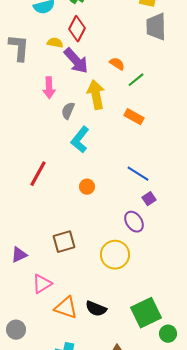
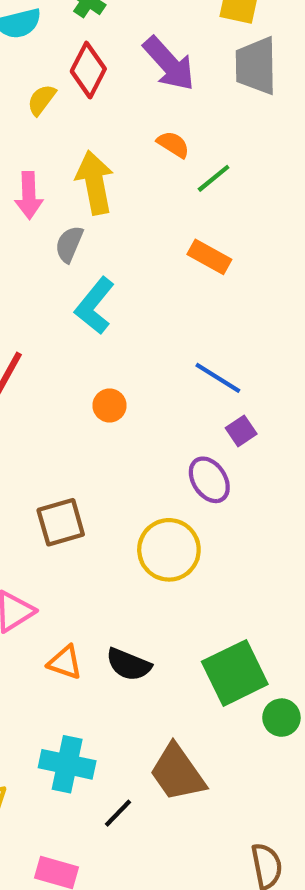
yellow semicircle: (55, 43) -> (42, 100), turned -63
purple arrow: (76, 61) -> (169, 64), moved
yellow arrow: (96, 95) -> (95, 183), moved
orange triangle: (66, 308) -> (65, 662), size x0.7

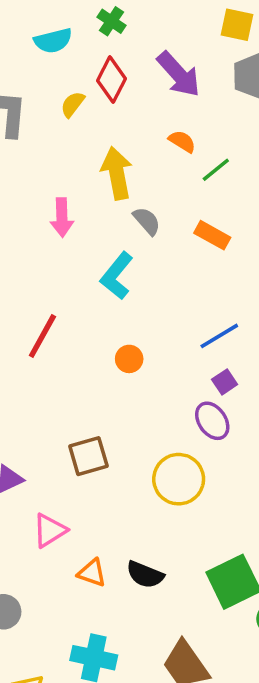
pink arrow: (29, 195) -> (62, 217), moved
gray semicircle: (69, 244) -> (147, 221), moved, turned 116
blue line: (218, 378) -> (219, 336), turned -63
purple square: (241, 431) -> (225, 382), moved

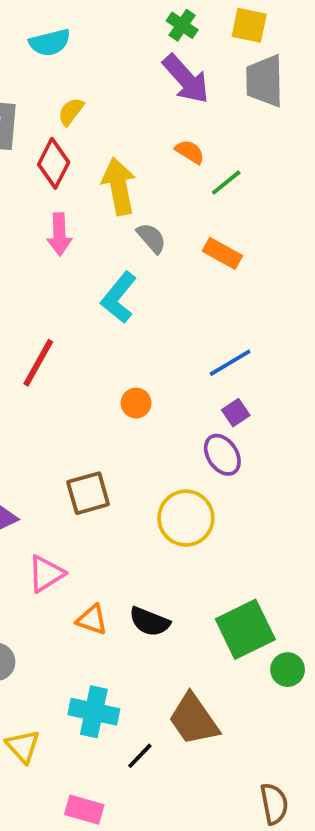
green cross: (111, 21) -> (182, 25), moved
red diamond: (111, 80) -> (54, 163), moved
orange circle: (129, 359) -> (136, 403), moved

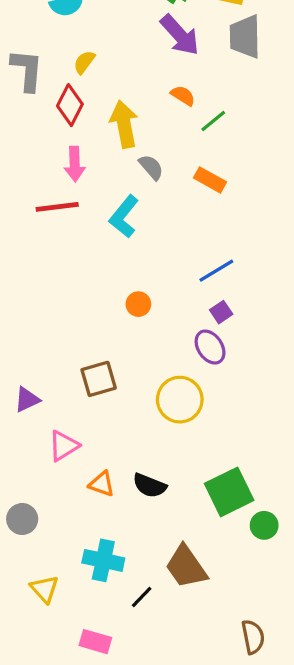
red line: (38, 363) -> (57, 207), moved, turned 54

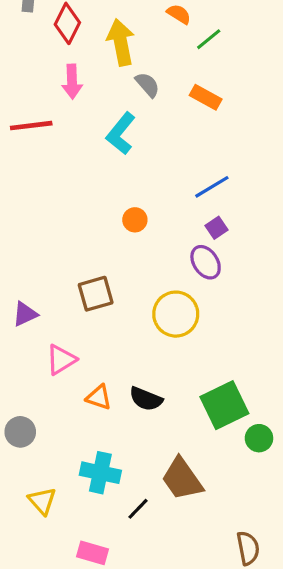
red line: (57, 207) -> (31, 126), moved

